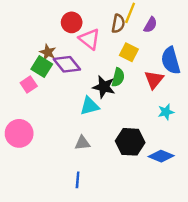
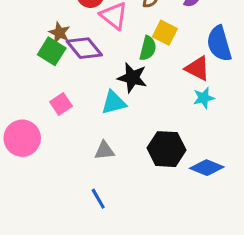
green semicircle: (118, 77) -> (148, 48), moved
red triangle: (154, 80) -> (197, 68), turned -42
pink square: (29, 84) -> (61, 104), moved
cyan star: (166, 112) -> (204, 98), moved
blue line: (78, 180) -> (98, 199), turned -35

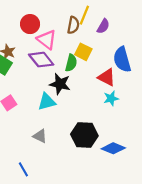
purple diamond: (84, 48) -> (41, 60), moved
gray triangle: (104, 151) -> (40, 136), turned 32
blue line: (98, 199) -> (23, 169), moved

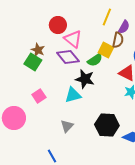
brown semicircle: (73, 25) -> (118, 40), moved
green semicircle: (71, 63) -> (95, 60), turned 42
gray triangle: (40, 136) -> (67, 126), turned 48

